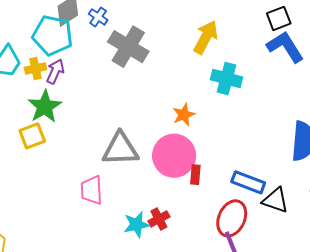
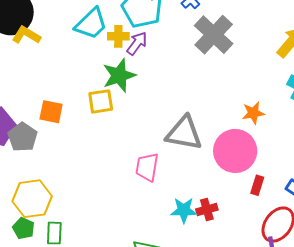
red rectangle: (195, 175) -> (257, 185), moved

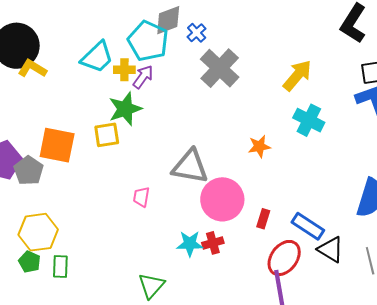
orange square: (51, 112) -> (57, 145), size x1.5
pink circle: (235, 151) -> (222, 199), moved
pink trapezoid: (147, 167) -> (141, 197), moved, size x0.7

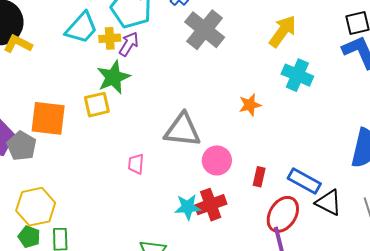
pink circle: (222, 199) -> (217, 160), size x0.7
red cross: (213, 243) -> (211, 205), size x1.4

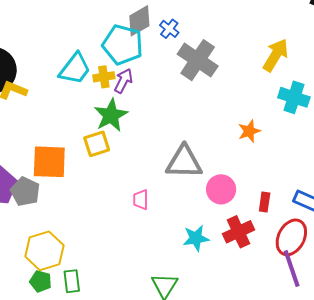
red cross: (211, 205) -> (238, 232), moved

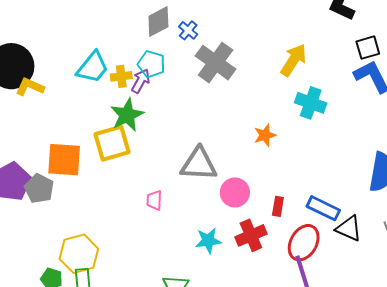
cyan pentagon: (123, 45) -> (151, 64), moved, size x0.7
yellow square: (97, 144) -> (112, 143), size x1.4
yellow hexagon: (44, 251) -> (79, 254), moved

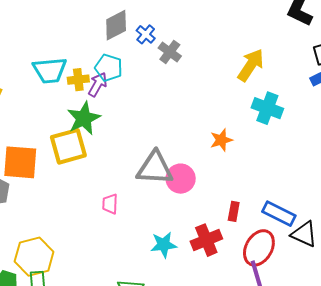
gray cross: (216, 63) -> (170, 52), moved, size x0.6
cyan trapezoid: (93, 67) -> (50, 70), turned 45
pink circle: (235, 192) -> (181, 179), moved

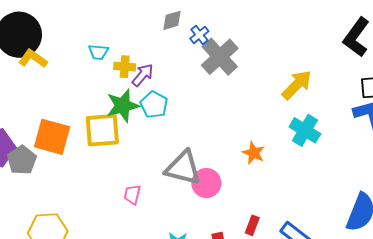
gray diamond: (116, 25) -> (172, 20), size x0.7
gray cross: (170, 52) -> (220, 57), size x1.6
cyan pentagon: (109, 68) -> (154, 105), moved
cyan trapezoid: (50, 70) -> (98, 52), size x0.6
orange star: (221, 140) -> (254, 153), turned 30

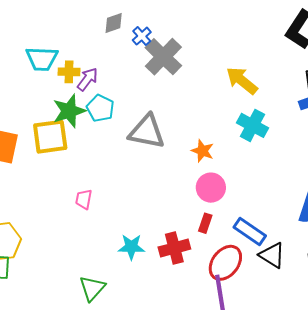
cyan trapezoid: (98, 52) -> (42, 59), size x1.6
yellow arrow: (297, 85) -> (242, 81), turned -92
gray triangle: (183, 168) -> (147, 132), moved
pink circle: (206, 183) -> (211, 188), moved

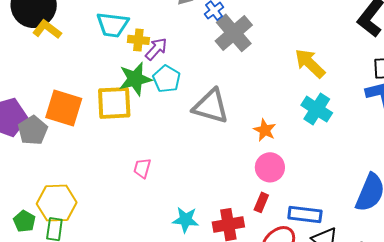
blue rectangle: (250, 232) -> (305, 215), turned -32

